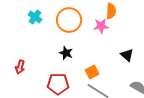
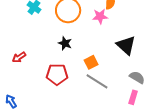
black triangle: (127, 55) -> (126, 45), size x1.5
red arrow: (20, 67) -> (19, 57), turned 40

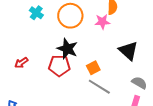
black star: (65, 43) -> (67, 49), size x1.5
red pentagon: (57, 74) -> (59, 66), moved

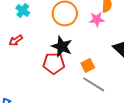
cyan cross: (36, 13) -> (23, 10), moved
red arrow: (21, 63) -> (16, 40), moved

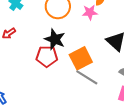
orange square: (88, 65) -> (81, 58), size x1.6

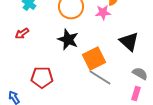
red pentagon: (47, 56) -> (42, 78), moved

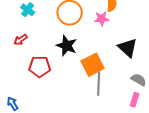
red pentagon: (42, 78) -> (40, 67), moved
gray line: (100, 78) -> (99, 84), turned 60

